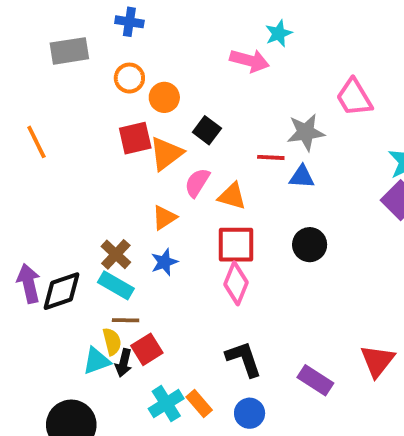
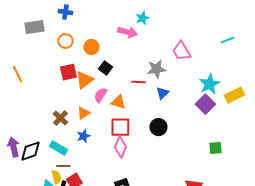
orange circle: (164, 97) -> (91, 47), moved
blue triangle: (302, 177) -> (162, 93), moved, turned -48
brown cross: (116, 254) -> (60, 118), moved

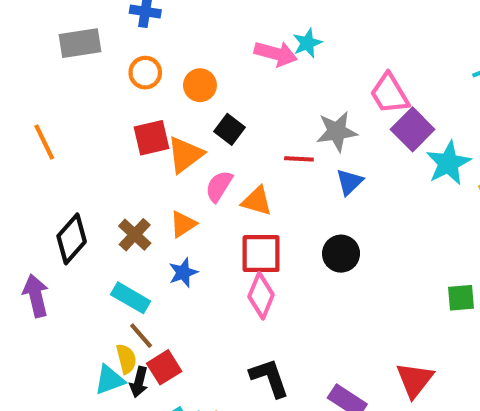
cyan star: (142, 18) -> (307, 43), moved
purple square: (205, 104) -> (413, 129), moved
black diamond: (30, 151) -> (72, 239), moved, turned -30
brown line: (63, 166) -> (141, 336), turned 48

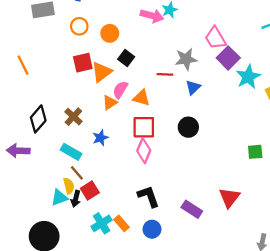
orange triangle: (183, 224) -> (110, 103), moved
purple arrow: (36, 296) -> (18, 151), turned -75

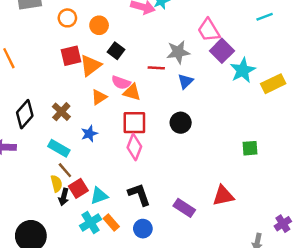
pink semicircle: (120, 90) -> (121, 82), moved, turned -102
cyan triangle: (59, 198) -> (99, 196), moved
red triangle: (229, 198) -> (223, 196), turned 40

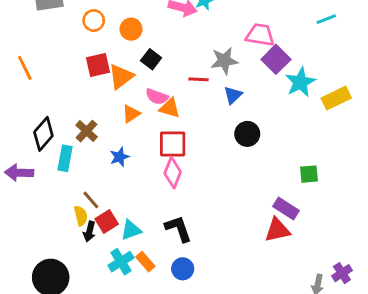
pink trapezoid: (209, 30) -> (260, 35), turned 130
black circle: (181, 123) -> (247, 134), moved
cyan rectangle: (59, 148) -> (65, 158), moved, turned 70
purple rectangle: (184, 208) -> (286, 209), moved
purple cross: (283, 224) -> (342, 273), moved

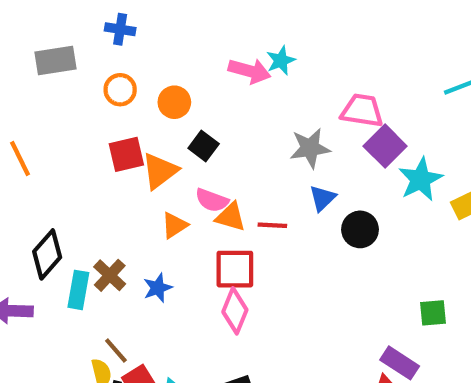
red line: (198, 79) -> (272, 225), moved
brown cross: (87, 131) -> (110, 275), moved
black circle: (247, 134) -> (360, 229), moved

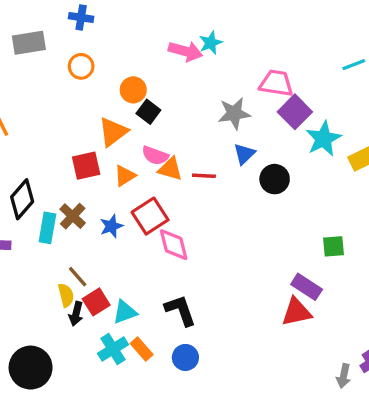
orange circle: (174, 102) -> (133, 90), moved
red square: (126, 154) -> (86, 166), moved
red square: (235, 269) -> (150, 216), moved, turned -33
pink diamond: (235, 311) -> (174, 245), turned -36

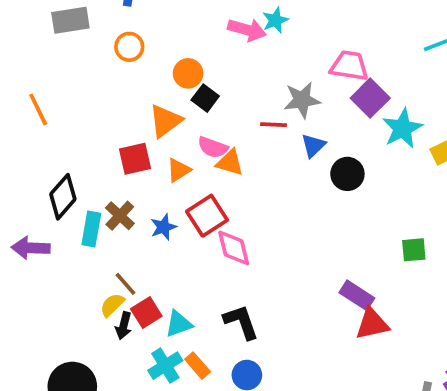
red line: (204, 176) -> (273, 125), moved
purple rectangle: (307, 287) -> (357, 295), moved
yellow semicircle: (66, 295) -> (112, 305), turned -120

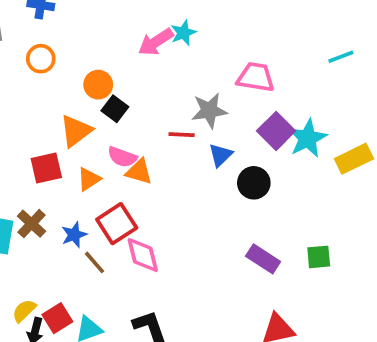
pink arrow: (247, 30) -> (156, 42), turned 132
purple square: (370, 98) -> (276, 131), moved
brown line: (125, 284) -> (94, 262), moved
purple rectangle: (357, 295) -> (263, 259), moved

